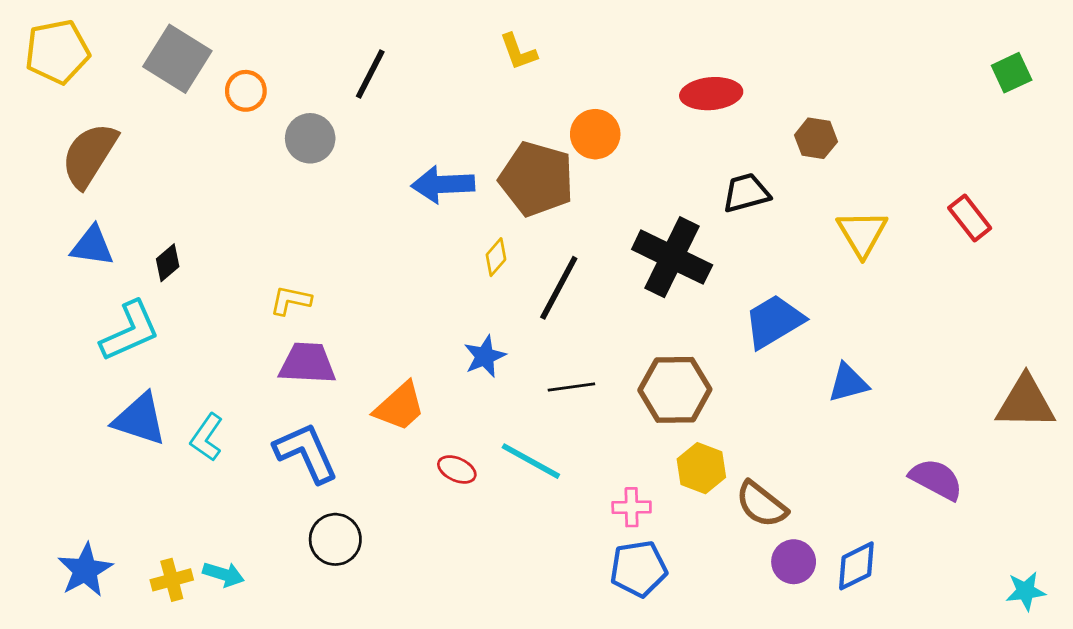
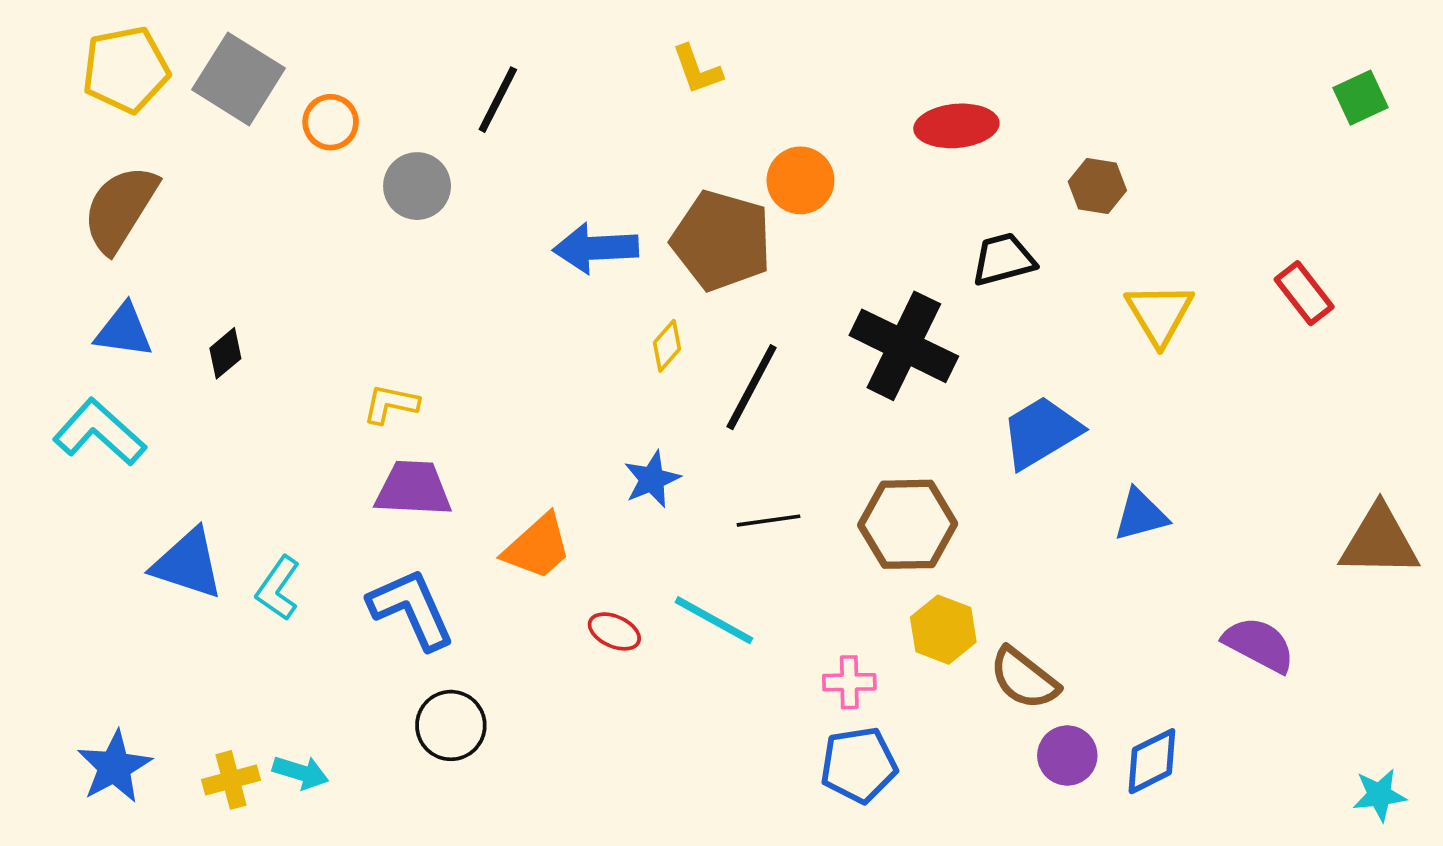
yellow pentagon: (57, 52) -> (126, 70), moved
cyan L-shape: (130, 331) -> (99, 432), moved, turned -114

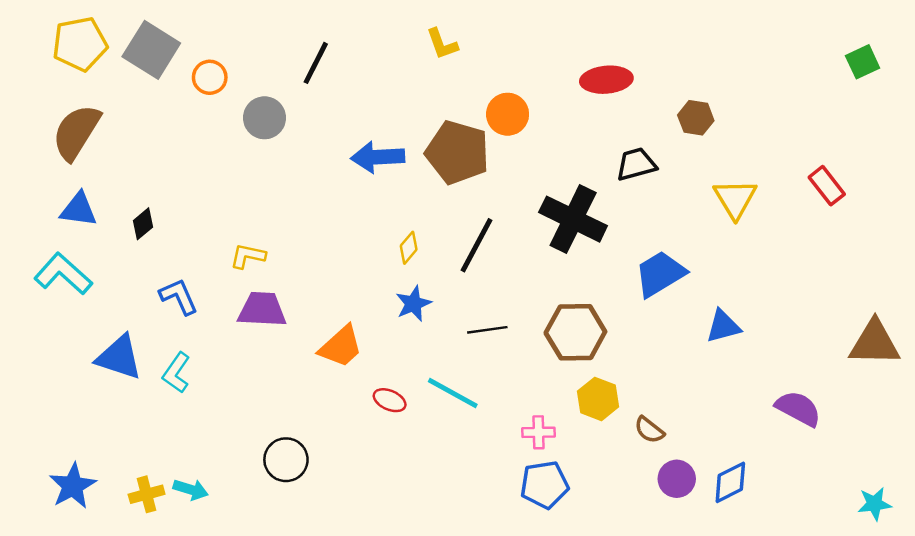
yellow diamond: (667, 346) -> (409, 248), moved
blue L-shape: (411, 609) -> (179, 296), moved, size x0.7
brown semicircle: (1024, 678) -> (649, 430), size x0.7

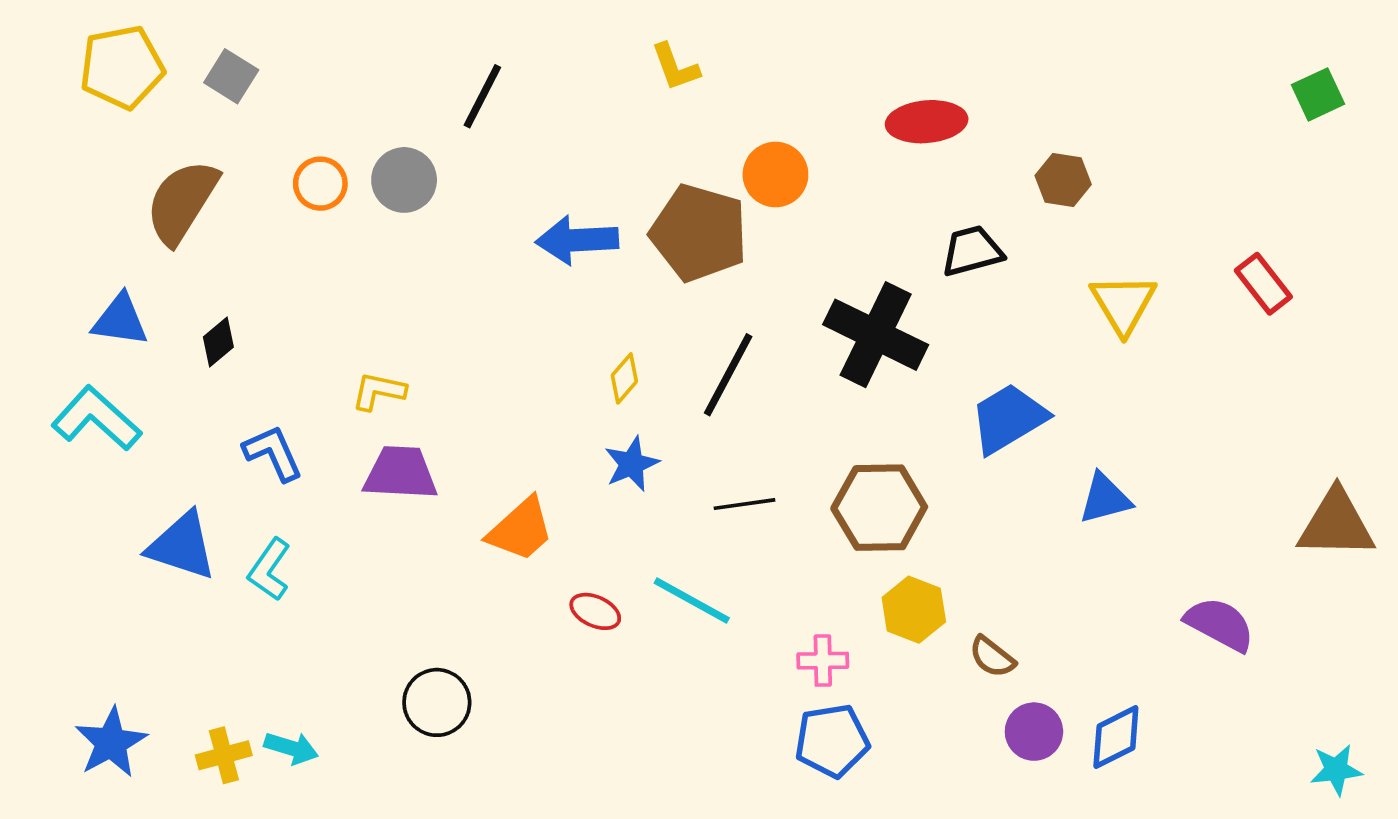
gray square: (151, 50) -> (231, 76), size x0.6
orange circle: (210, 77) -> (320, 184), moved
brown semicircle: (76, 132) -> (182, 202), moved

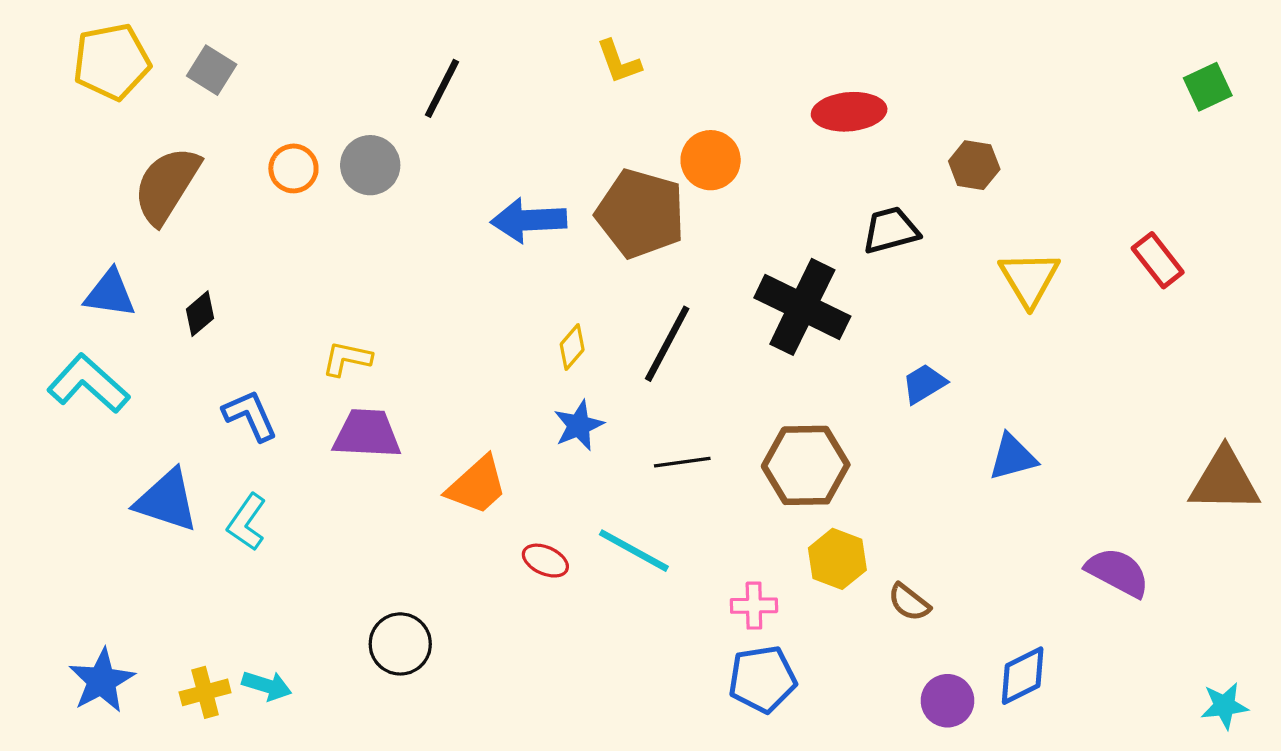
blue trapezoid: (1008, 418) -> (924, 384), size x0.6
purple circle: (1034, 732) -> (947, 701), moved

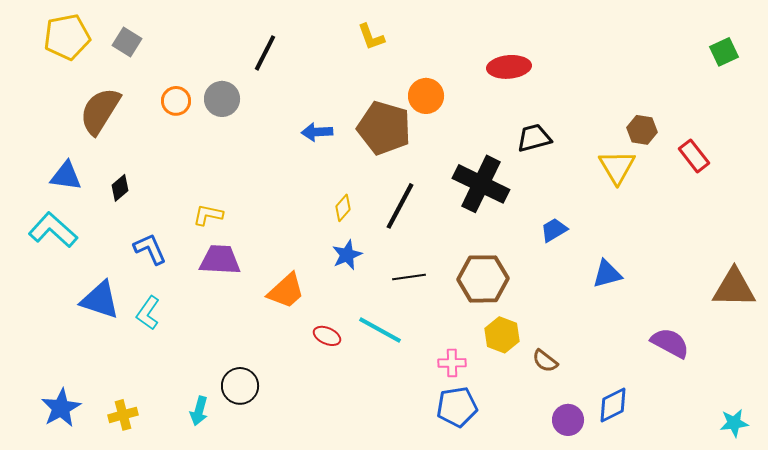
brown hexagon: (974, 165) -> (642, 130), moved
blue arrow: (529, 220) -> (317, 132), size x0.7
cyan arrow: (267, 686) -> (199, 411), moved, turned 88

